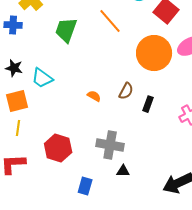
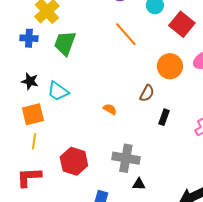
green trapezoid: (66, 30) -> (65, 43), moved
orange circle: (154, 53) -> (170, 66), size x0.7
brown semicircle: (126, 91) -> (147, 93), moved

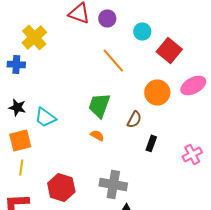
green trapezoid: (65, 43) -> (99, 105), moved

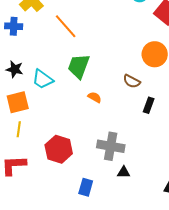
orange line: (113, 60) -> (66, 26), moved
green trapezoid: (99, 105) -> (79, 66), moved
brown semicircle: (134, 119) -> (132, 81), turned 90

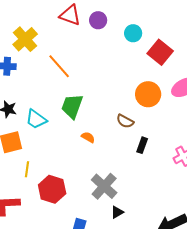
yellow line: (19, 129) -> (27, 169), moved
gray cross: (111, 146) -> (104, 186), turned 32
black triangle: (124, 172) -> (117, 212), turned -32

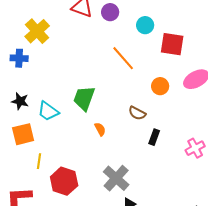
red square: (160, 52) -> (172, 44), turned -30
orange line: (59, 66) -> (123, 58), moved
orange circle: (148, 94) -> (160, 86), size x0.7
orange semicircle: (88, 137) -> (100, 129), turned 32

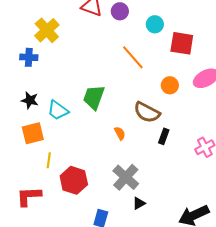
brown semicircle: (137, 113) -> (147, 112), size x1.5
orange semicircle: (100, 129) -> (120, 133), moved

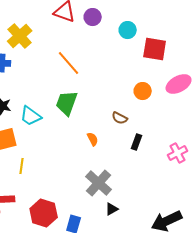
orange line: (133, 57) -> (69, 63), moved
brown semicircle: (147, 112) -> (120, 118), size x0.6
red hexagon: (74, 180) -> (44, 213), moved

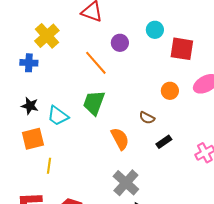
purple circle: (93, 17) -> (120, 43), moved
orange semicircle: (93, 139) -> (120, 139), size x1.6
black rectangle: (137, 142) -> (164, 142), turned 35

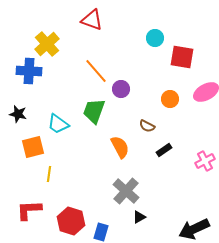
purple circle: (120, 43) -> (121, 89), moved
blue cross: (29, 63) -> (29, 71), size x1.4
black star: (30, 106) -> (18, 114), moved

